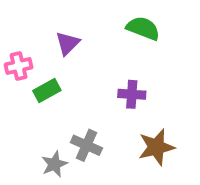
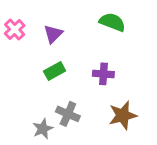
pink cross: (19, 66) -> (15, 29), moved, turned -30
green rectangle: (47, 91) -> (55, 71), moved

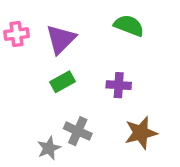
pink cross: (15, 29) -> (17, 34), turned 36
purple triangle: (53, 34) -> (61, 39), size x1.4

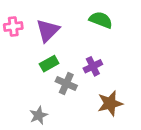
purple cross: (119, 85) -> (93, 66), turned -30
gray cross: (78, 131) -> (66, 84), moved

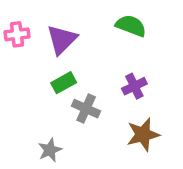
purple cross: (93, 66) -> (134, 86), moved

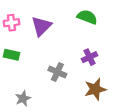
green rectangle: (64, 83) -> (11, 55), moved, turned 42
gray star: (50, 150) -> (23, 98), moved

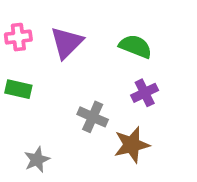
green semicircle: (87, 17) -> (135, 46), moved
brown star: (95, 89) -> (132, 145), moved

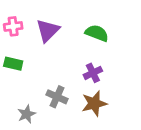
purple cross: (145, 93) -> (93, 73), moved
gray cross: (93, 117) -> (57, 97), moved

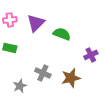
green semicircle: (97, 33) -> (62, 34), moved
purple cross: (93, 73) -> (91, 55), moved

